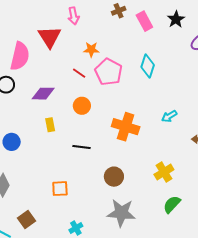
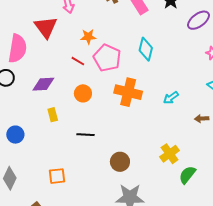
orange cross: (126, 127) -> (128, 92), moved
orange square: (60, 189) -> (57, 176), moved
green semicircle: (172, 204) -> (187, 175), moved

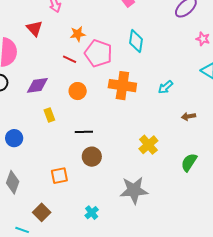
red triangle: (46, 27) -> (34, 28), size x0.7
brown arrow: (202, 119) -> (188, 116), moved
yellow cross: (170, 154) -> (148, 145), moved
brown circle: (120, 162) -> (92, 157), moved

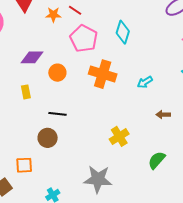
orange star: (78, 34) -> (53, 15), moved
red line: (70, 59) -> (75, 10), moved
purple diamond: (37, 85) -> (32, 57), moved
brown circle: (92, 157) -> (48, 138), moved
orange square: (59, 176) -> (24, 165), moved

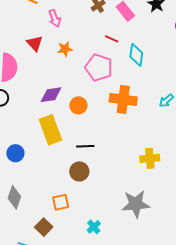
red line: (75, 10) -> (112, 39), moved
yellow rectangle: (26, 92) -> (50, 130), size x2.0
yellow cross: (119, 136) -> (150, 158), turned 36

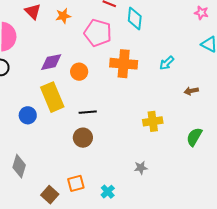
blue circle: (15, 153) -> (28, 115), moved
orange square: (61, 202) -> (76, 183), moved
gray star: (136, 204) -> (141, 168), size x0.5
cyan cross: (94, 227) -> (108, 192), moved

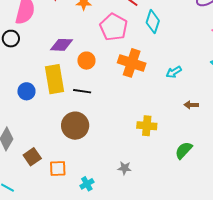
black line: (88, 112) -> (82, 91), moved
brown circle: (83, 138) -> (75, 126), size x1.4
brown square: (50, 195) -> (32, 157), moved

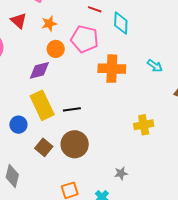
orange circle: (86, 61) -> (56, 49), moved
cyan arrow: (174, 72) -> (155, 66), turned -98
brown square: (32, 157) -> (44, 147), moved
gray star: (125, 168) -> (121, 173), moved

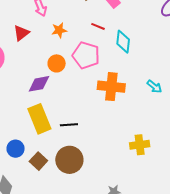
red triangle: (19, 21) -> (21, 33), turned 36
orange star: (49, 24) -> (59, 30), moved
blue circle: (18, 125) -> (16, 149), moved

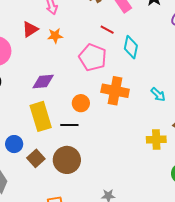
orange star: (59, 30) -> (55, 36), moved
orange circle: (57, 63) -> (81, 103), moved
yellow cross: (140, 145) -> (156, 139), moved

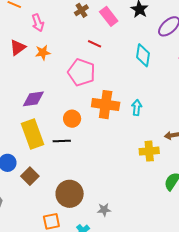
cyan diamond: (131, 47) -> (143, 55), moved
cyan arrow: (158, 95) -> (137, 107), moved, turned -126
brown circle: (67, 160) -> (70, 194), moved

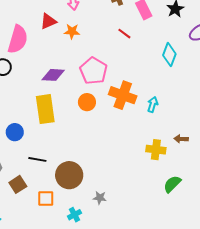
pink pentagon: (82, 72) -> (93, 71), moved
black line: (62, 141) -> (37, 159), moved
brown square: (30, 176) -> (18, 184), moved

